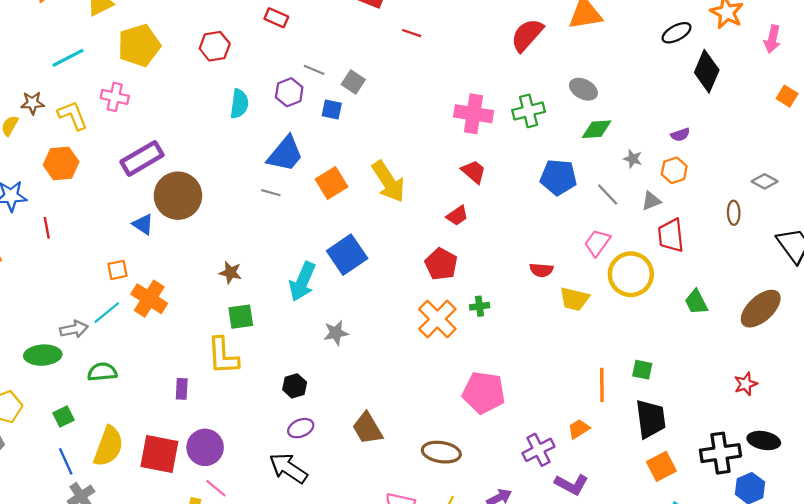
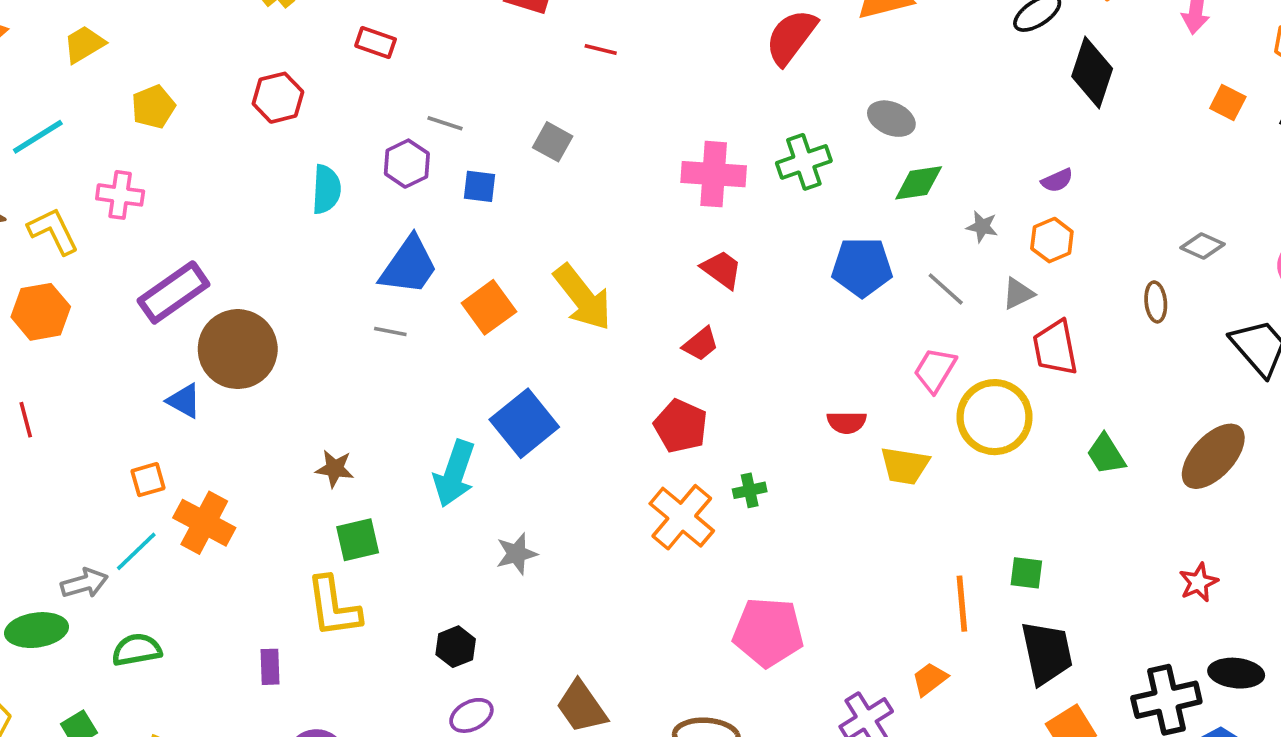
yellow pentagon: (139, 45) -> (153, 107), size x0.6
gray square: (353, 82) -> (553, 142), moved

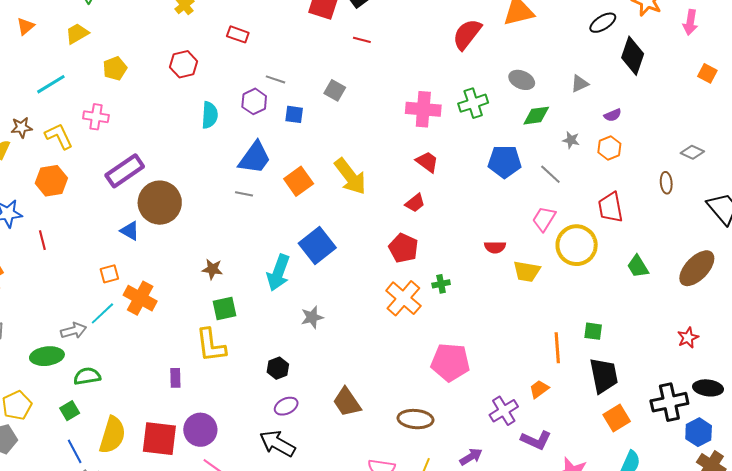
gray triangle: (1018, 294) -> (580, 84), moved
green semicircle: (137, 650) -> (87, 376), moved

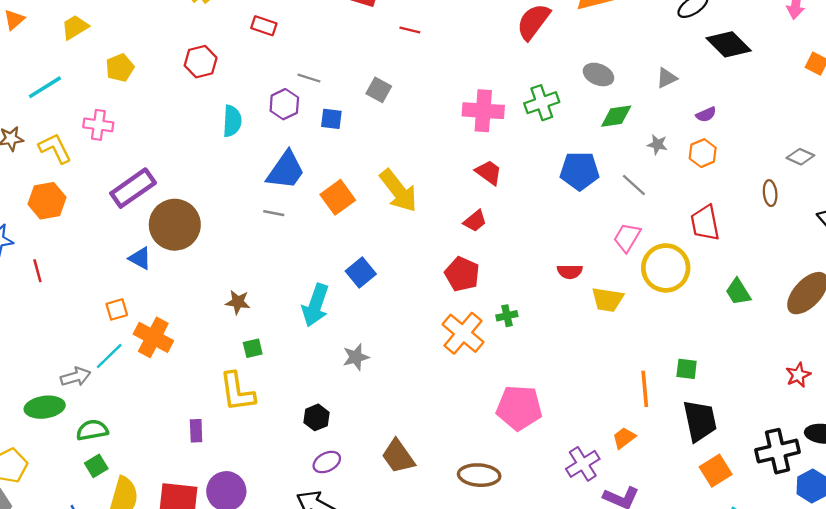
black diamond: (633, 56) -> (729, 44), turned -63
blue square: (317, 245) -> (361, 273), size x0.7
green square: (225, 309) -> (253, 348), size x0.7
green square: (70, 411) -> (96, 466), moved

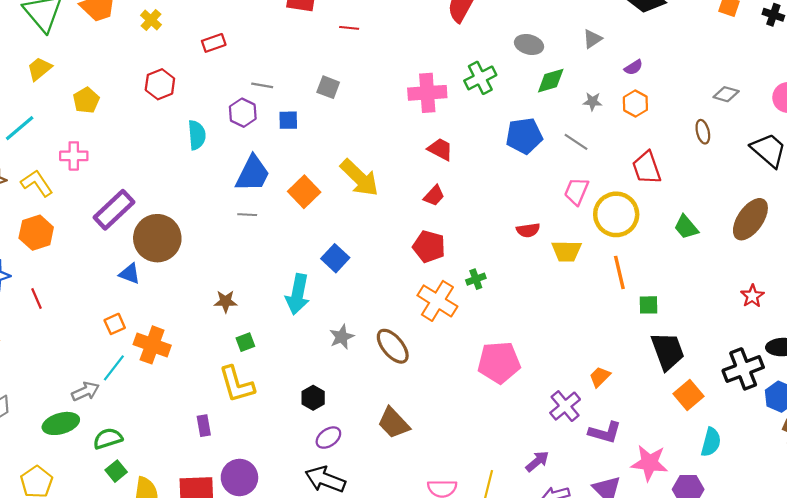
red rectangle: (264, 26) -> (214, 43), turned -30
orange line: (645, 389) -> (619, 272), moved
brown ellipse: (479, 475) -> (393, 346), moved, turned 54

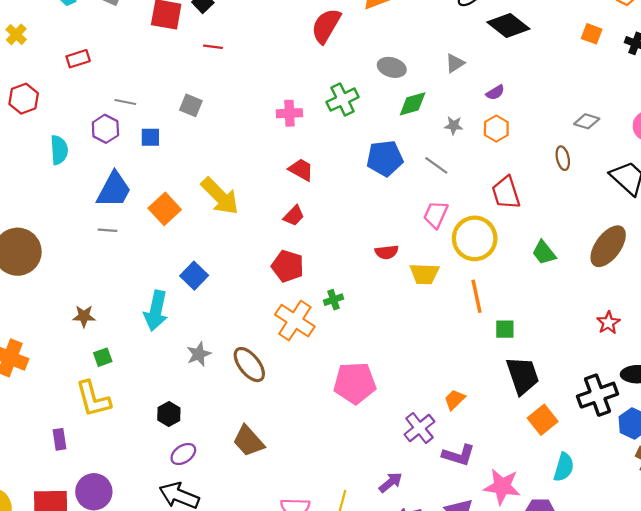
pink cross: (427, 93) -> (289, 113), size x0.7

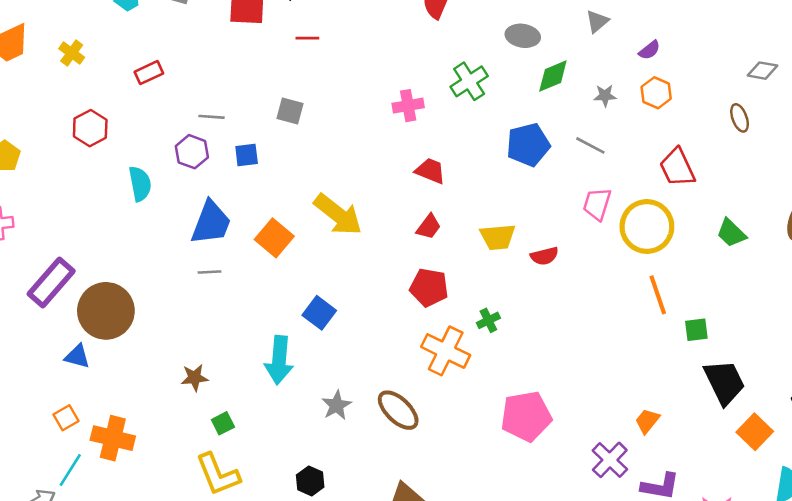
yellow trapezoid: (424, 274) -> (498, 237), moved

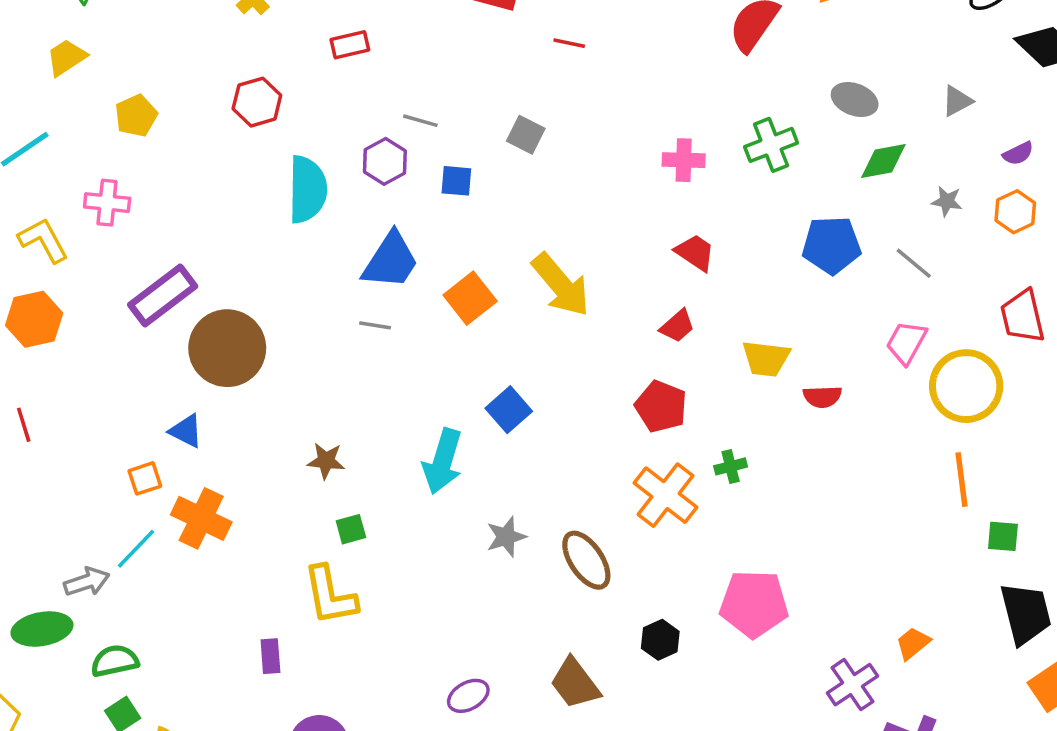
cyan semicircle: (140, 184) -> (307, 189), size x1.4
blue triangle: (77, 356) -> (186, 431), moved
black hexagon: (310, 481) -> (660, 640), moved

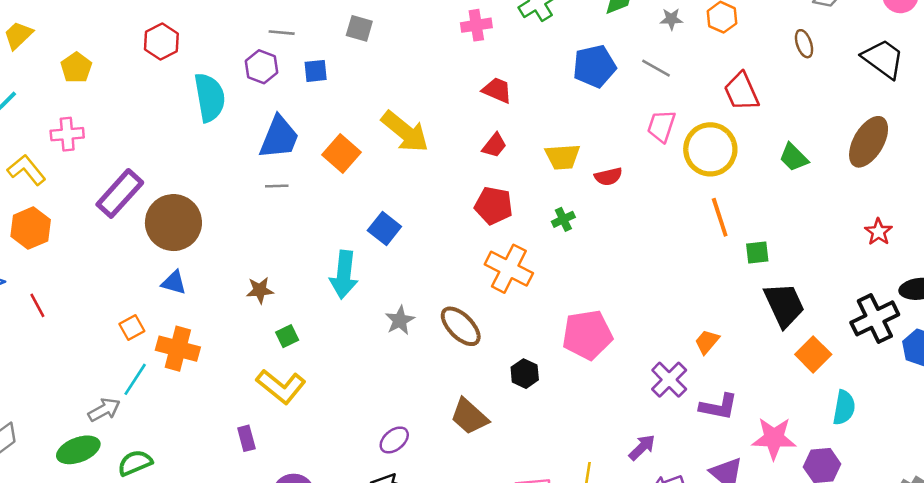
blue triangle: (186, 431) -> (174, 283), moved
green cross: (731, 466) -> (563, 219), moved
yellow L-shape: (330, 595) -> (281, 386), turned -30

